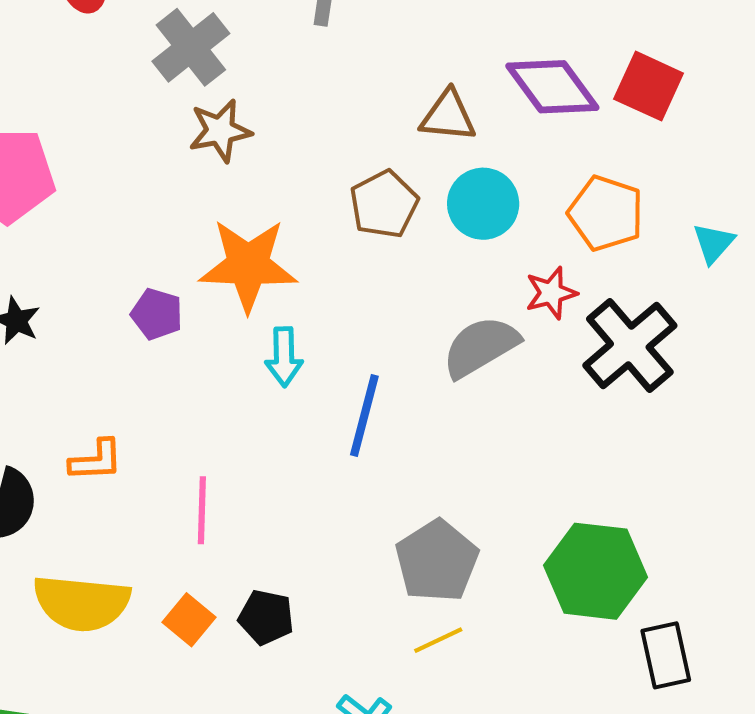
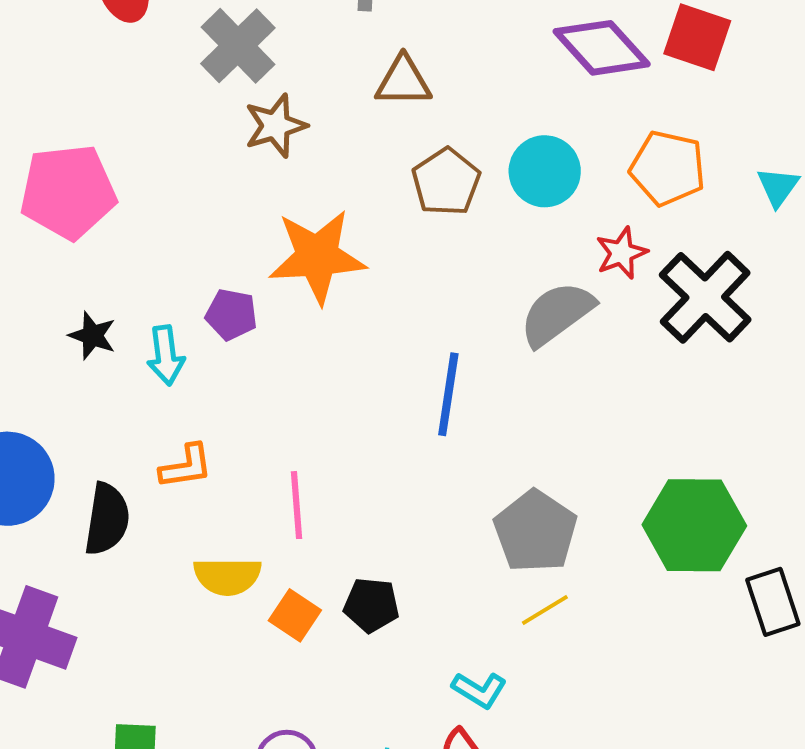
brown triangle: (448, 116) -> (403, 81), moved
cyan arrow: (284, 357) -> (166, 355), moved
yellow semicircle: (82, 603) -> (227, 576), moved, size x0.7

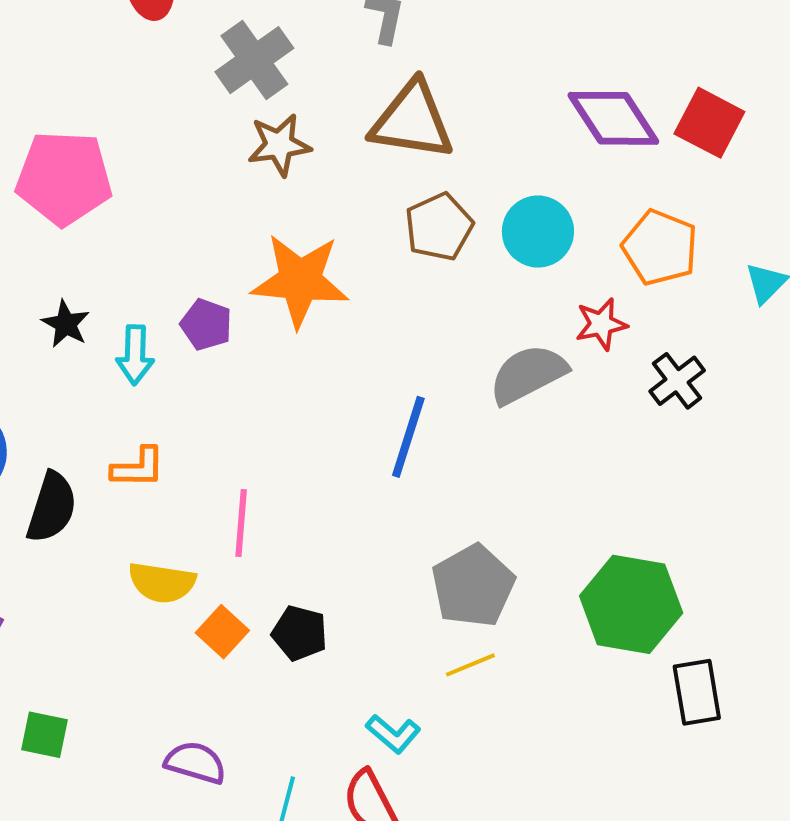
brown triangle: (403, 81) -> (412, 121), size x1.5
black cross: (705, 297) -> (677, 381), size x0.6

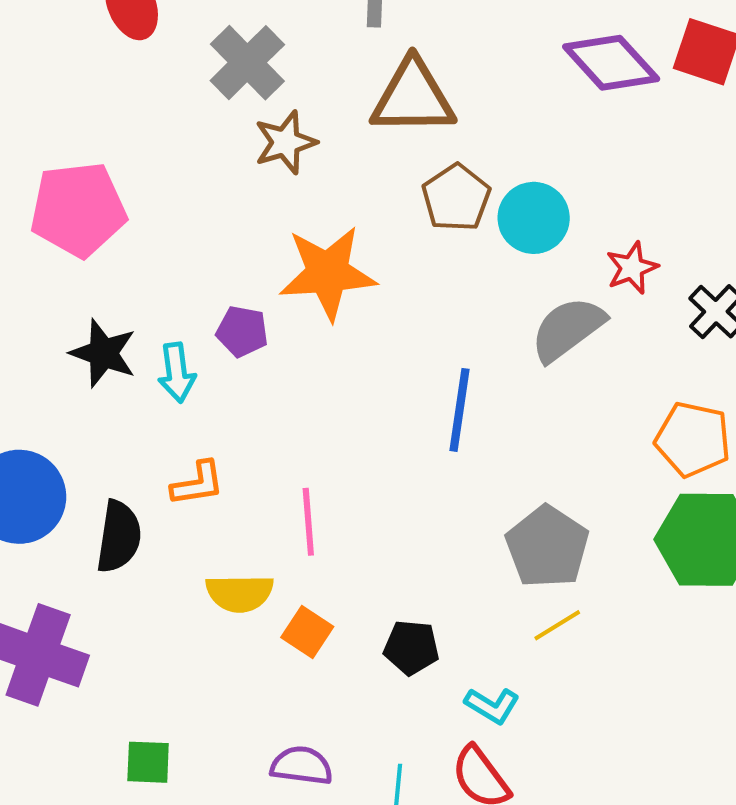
cyan circle: (538, 232) -> (534, 218), moved
orange pentagon: (660, 247) -> (693, 439), moved
black star: (66, 324) -> (103, 353), size x1.4
black pentagon: (300, 633) -> (411, 647), moved

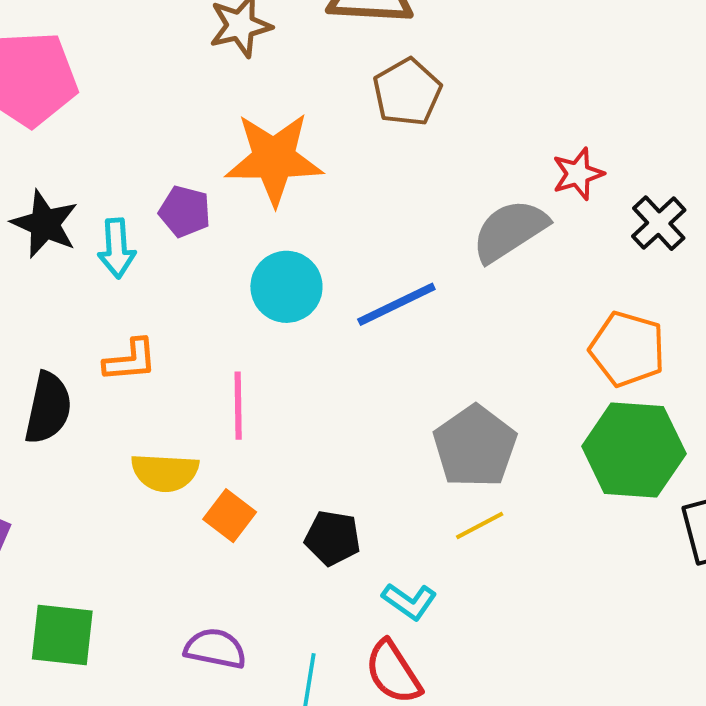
cyan circle: (534, 218) -> (286, 287), moved
blue line: (460, 410) -> (396, 304), turned 52
green square: (148, 762) -> (62, 635), size x1.4

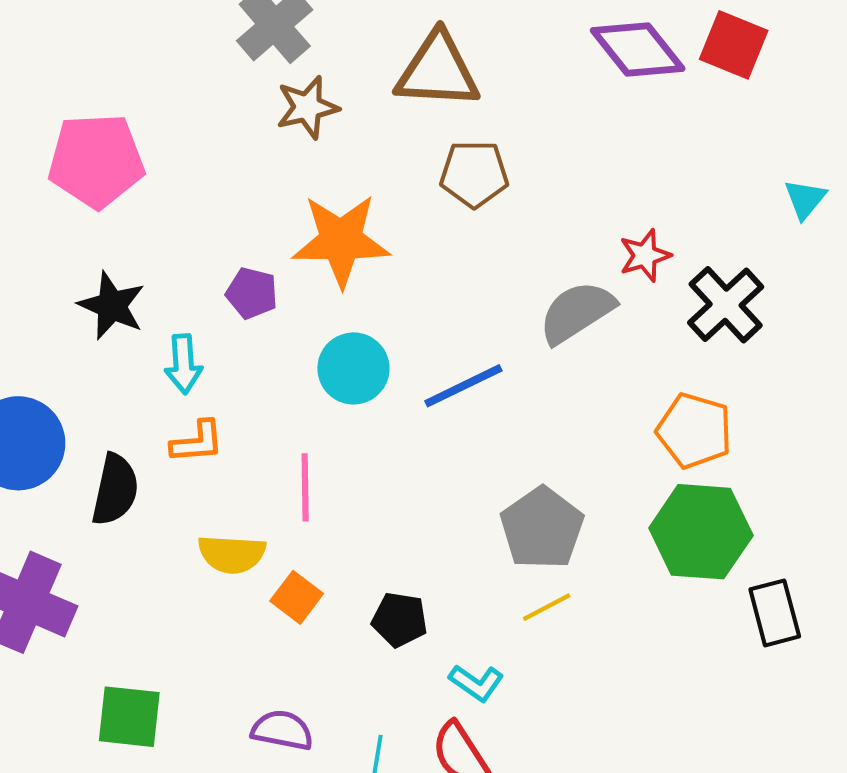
brown pentagon: (407, 92) -> (474, 174), turned 30
black cross: (659, 223) -> (726, 305), size x1.4
cyan arrow: (117, 248) -> (183, 364), moved

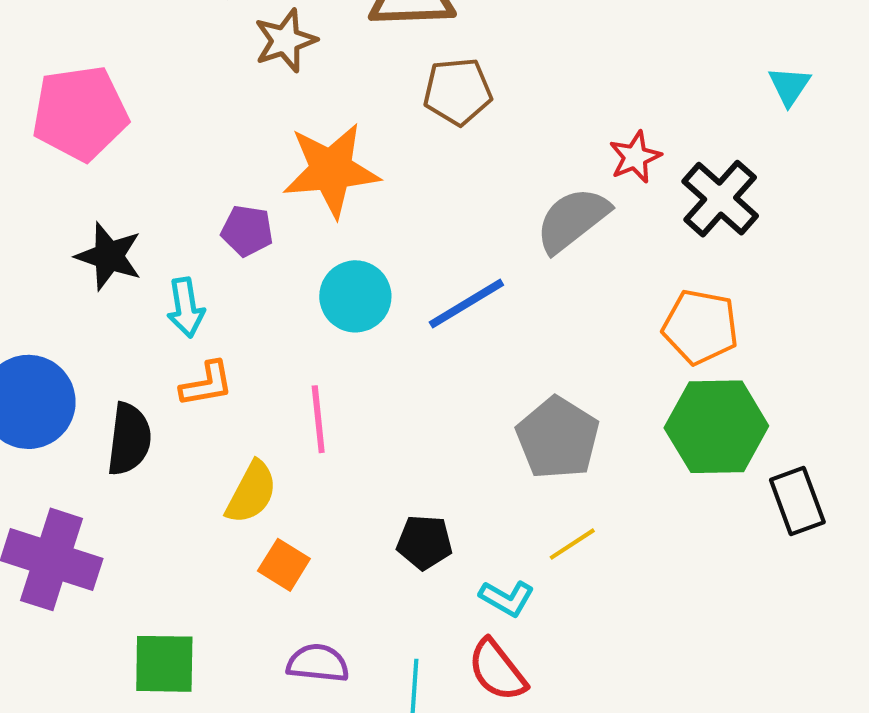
yellow semicircle: (232, 554) -> (251, 492), turned -60
orange square: (297, 597) -> (284, 565), moved
yellow line: (547, 607) -> (572, 544), moved

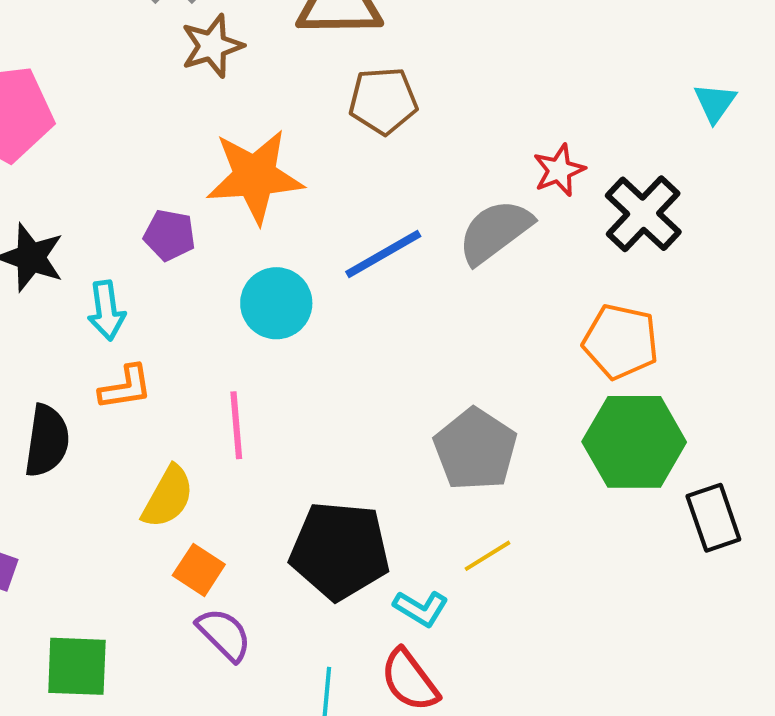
blue line: (466, 304) -> (383, 254), moved
black pentagon: (425, 542) -> (340, 551), size x1.8
purple semicircle: (318, 663) -> (224, 634), moved, turned 38

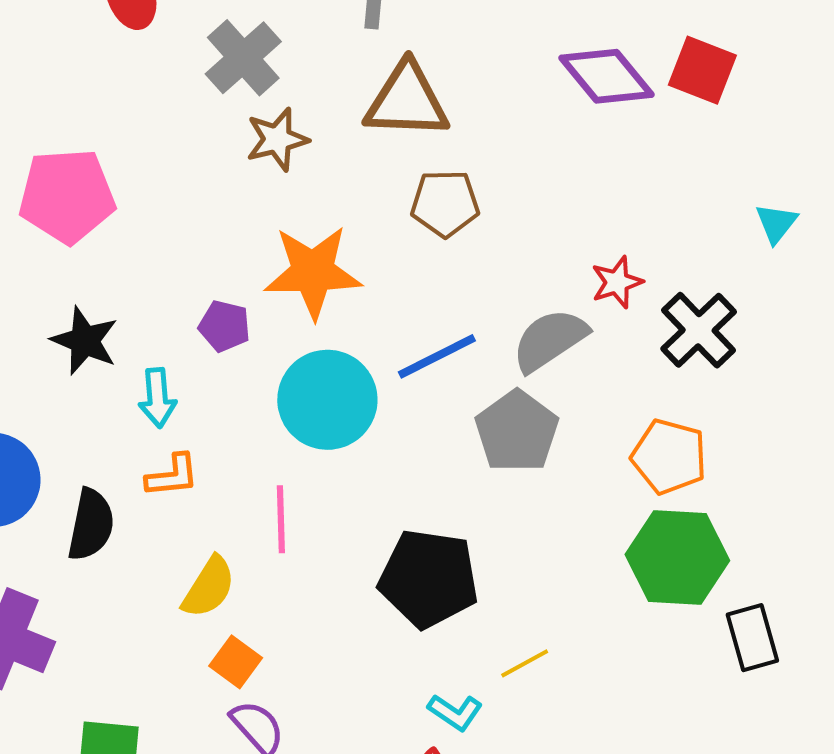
cyan circle: (276, 303) -> (327, 400), size x1.4
gray pentagon: (475, 449) -> (517, 431), moved
black pentagon: (340, 551) -> (429, 579), moved

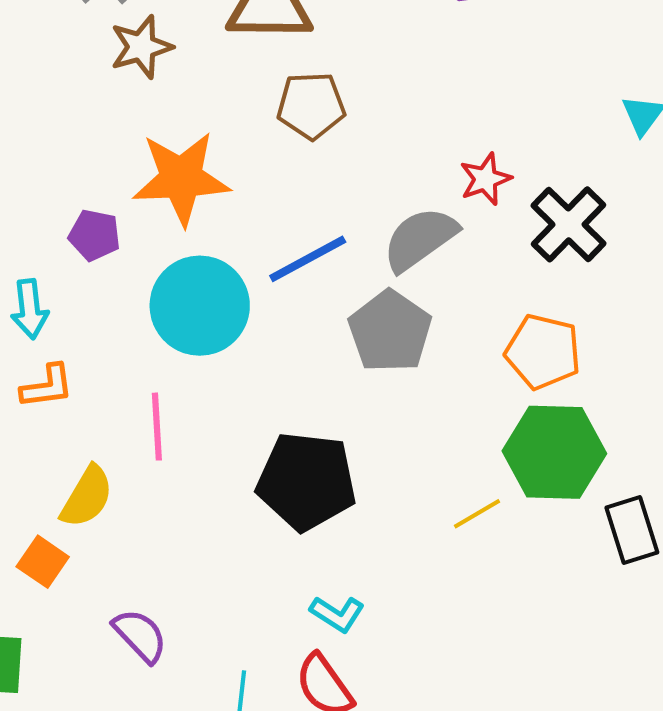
orange square: (236, 662) -> (43, 562), moved
yellow line: (525, 663) -> (477, 514), moved

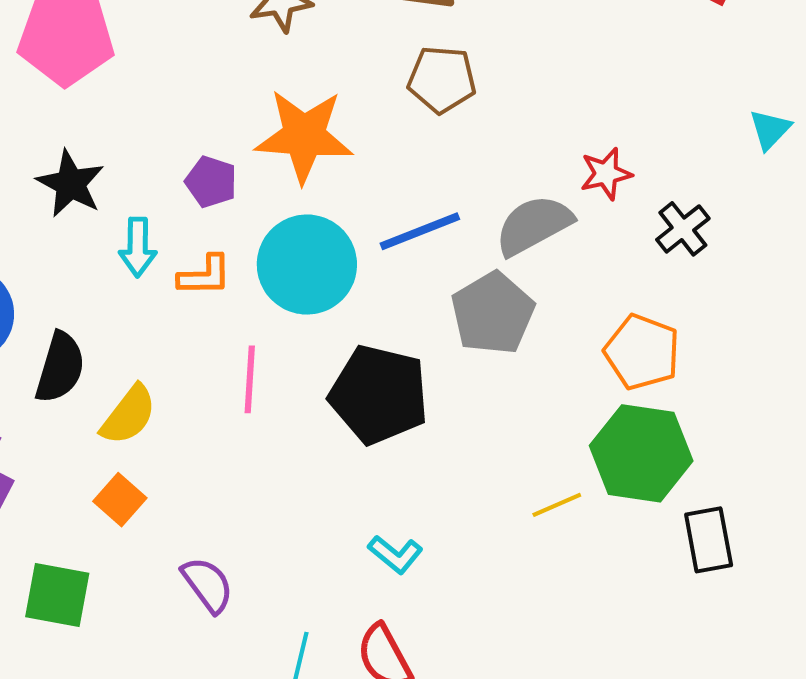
black cross: (568, 224) -> (683, 229), size x0.7
orange L-shape: (47, 386) -> (205, 276), moved
black pentagon: (306, 481) -> (379, 395), moved
yellow semicircle: (87, 497) -> (129, 415), moved
cyan L-shape: (337, 614) -> (395, 554), moved

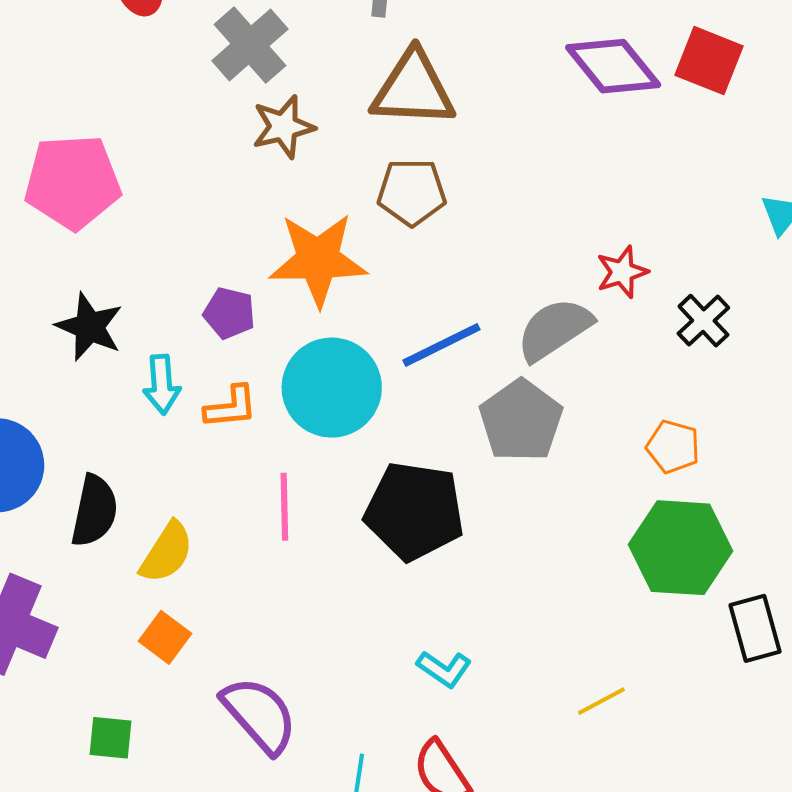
brown pentagon: (442, 80) -> (412, 192), moved
orange pentagon: (642, 352) -> (673, 447), size x0.7
yellow line: (557, 505) -> (601, 701), moved
purple semicircle: (207, 585) -> (259, 715), size x1.4
green square: (57, 595) -> (111, 738), size x0.7

